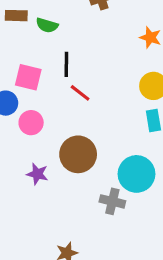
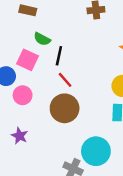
green semicircle: (47, 25) -> (42, 39), moved
brown circle: (78, 154) -> (65, 108), moved

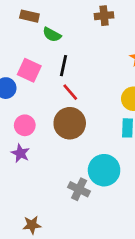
green semicircle: (42, 39) -> (52, 35), moved
pink circle: (23, 95) -> (25, 125), moved

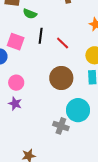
red line: (70, 92) -> (63, 43), moved
brown circle: (70, 123) -> (61, 78), moved

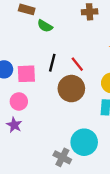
black line: (41, 36) -> (52, 63), moved
pink square: (16, 42) -> (26, 74), moved, turned -30
brown circle: (61, 78) -> (71, 89), moved

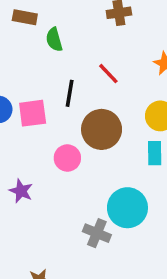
green semicircle: (45, 26) -> (54, 40), turned 49
red line: (77, 64) -> (108, 74), moved
pink circle: (19, 101) -> (67, 158), moved

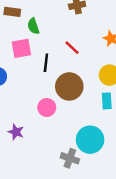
pink square: (33, 113) -> (21, 48), moved

